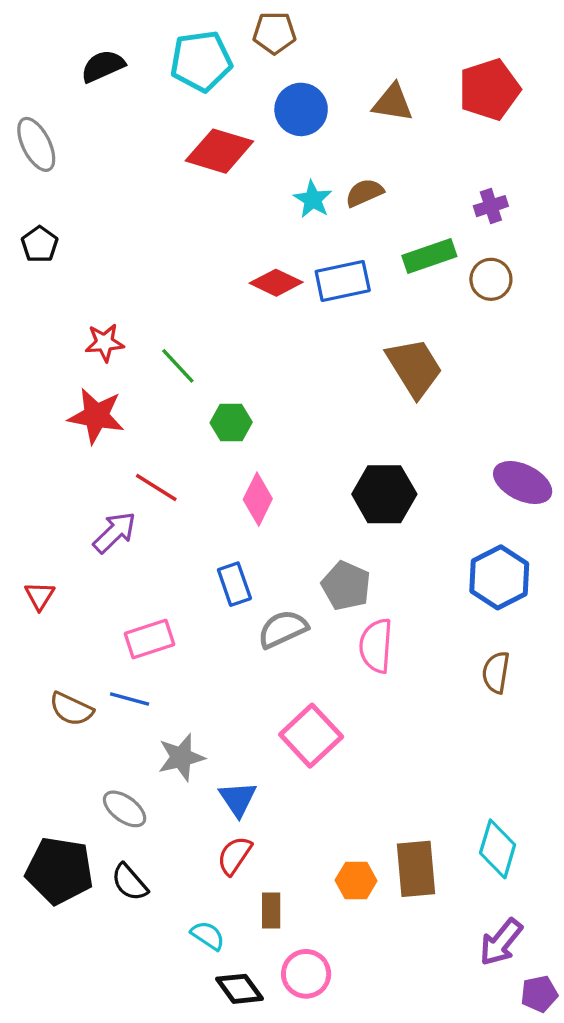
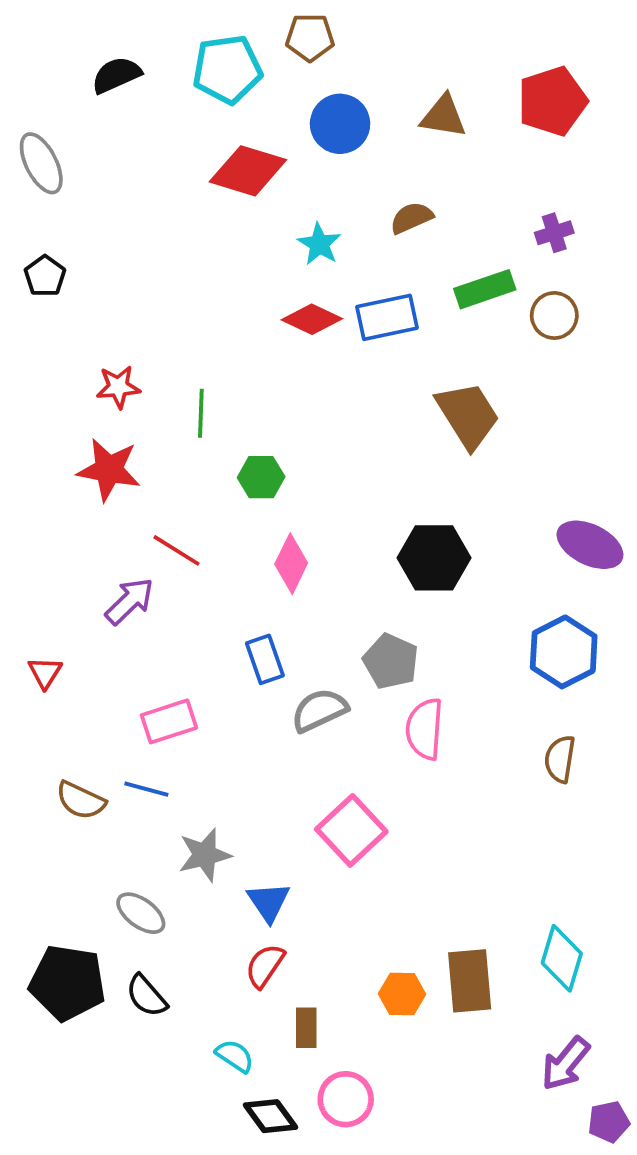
cyan star: (313, 199) -> (319, 244), moved
green line: (178, 366) -> (201, 413), turned 45

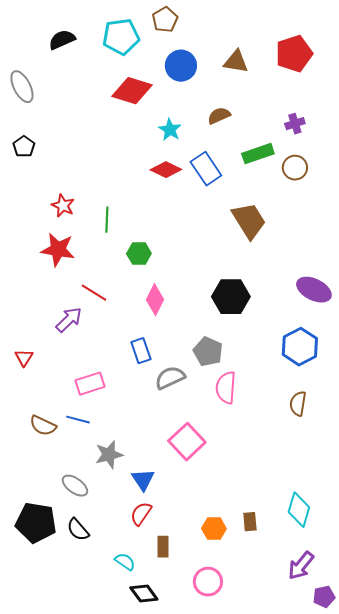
brown pentagon: (310, 37) -> (165, 20), turned -30
blue rectangle: (387, 317) -> (206, 169), turned 68
red star: (118, 387) -> (63, 206), turned 30
brown rectangle: (470, 981) -> (250, 522), size x0.6
pink circle: (346, 1099) -> (208, 582), moved

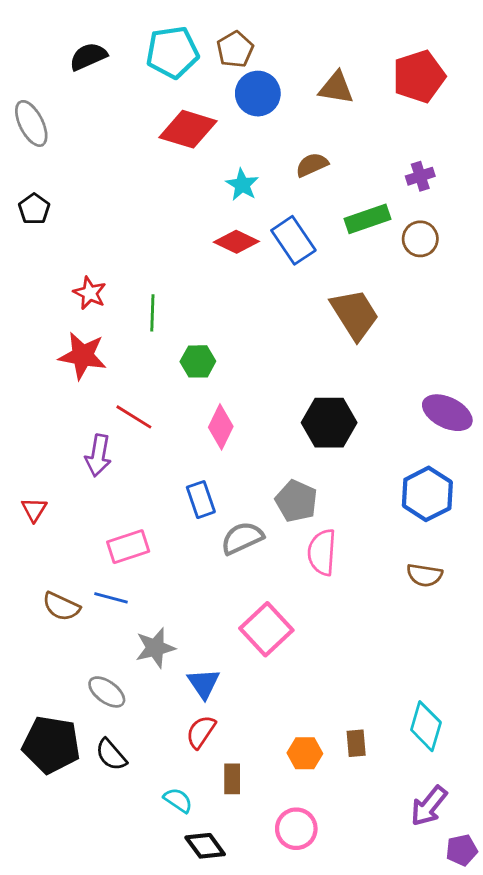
brown pentagon: (165, 20) -> (235, 49), moved
purple arrow: (69, 320) -> (98, 455), turned 144
brown semicircle: (298, 404) -> (425, 575), turned -90

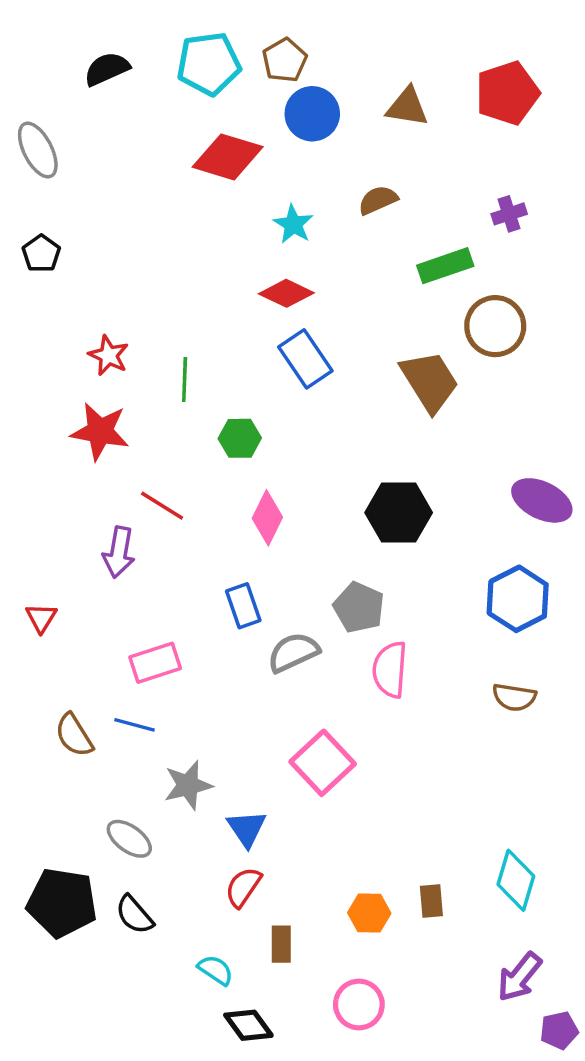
brown circle: (420, 239) -> (495, 326), moved, size x1.4
blue rectangle: (293, 240) -> (305, 359), moved
brown semicircle: (61, 606) -> (74, 735), turned 33

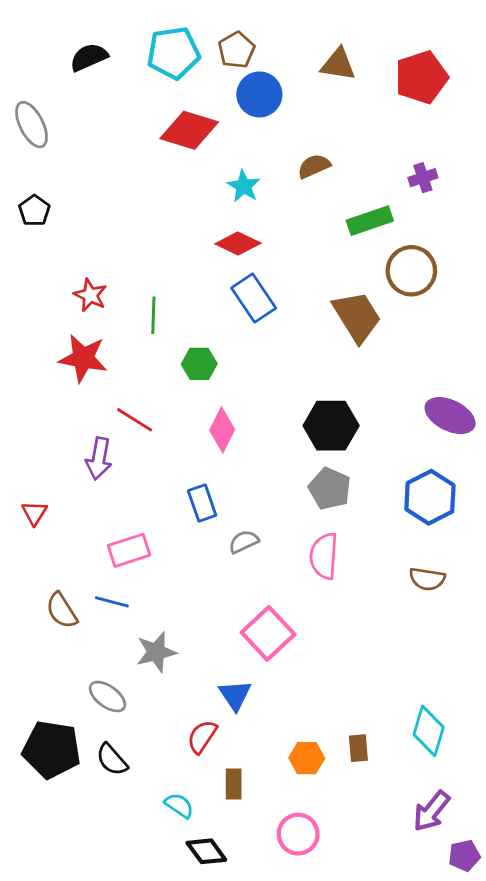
brown triangle: (407, 107) -> (338, 64), moved
gray pentagon: (359, 607) -> (330, 489), moved
gray semicircle: (293, 652) -> (244, 542), size x0.7
blue triangle: (247, 828) -> (235, 695), moved

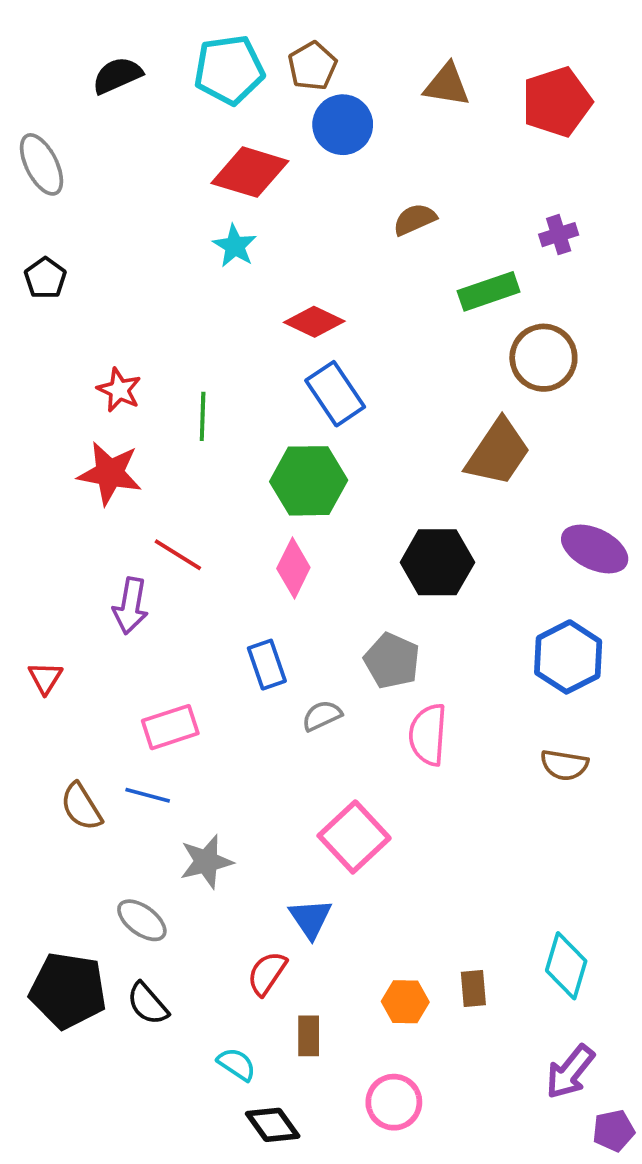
cyan star: (244, 186) -> (235, 246), moved
brown trapezoid: (357, 317) -> (498, 452), moved, turned 66
green hexagon: (199, 364) -> (309, 481), moved, size x1.6
gray pentagon: (330, 489) -> (392, 661), moved

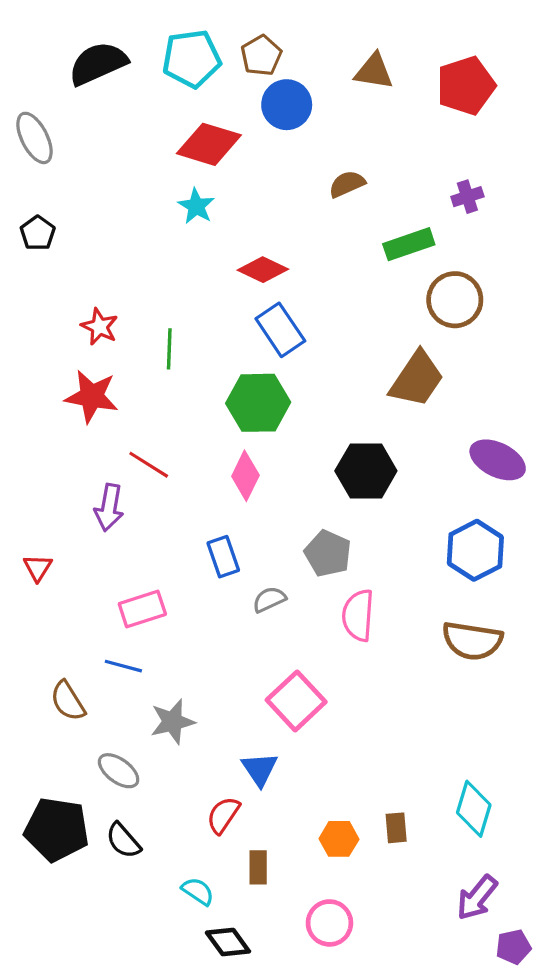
black semicircle: (117, 75) -> (98, 63), size x1.4
brown semicircle: (564, 765) -> (472, 641), size x1.5
brown semicircle: (81, 807) -> (68, 701), moved

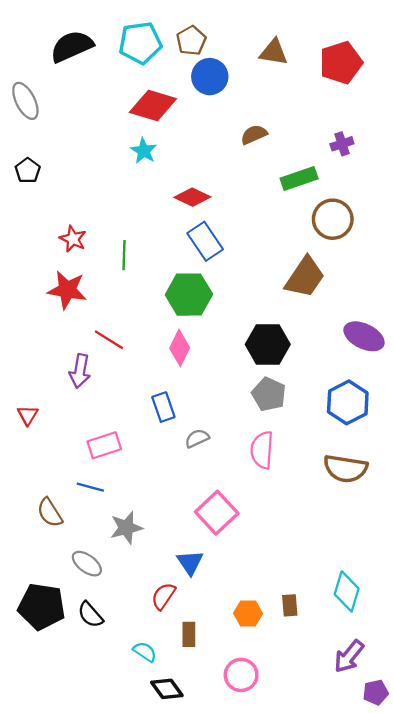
gray pentagon: (328, 553) -> (269, 394), moved

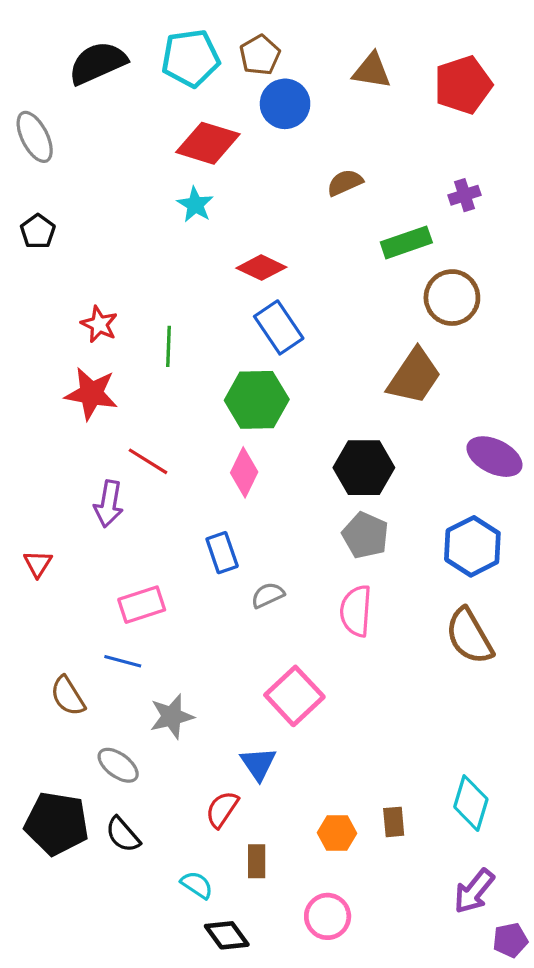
brown semicircle: (345, 469) -> (469, 636), turned 51

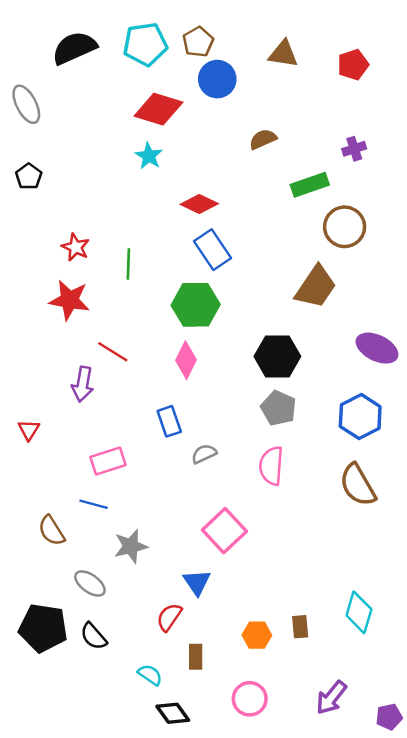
red pentagon: (463, 85) -> (353, 65), size x0.7
purple arrow: (474, 891) -> (331, 698), moved

